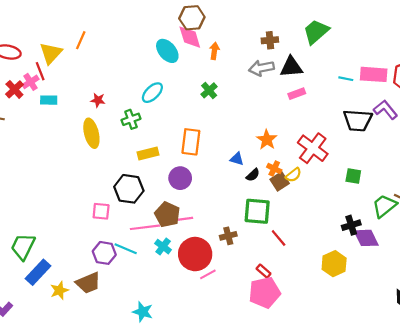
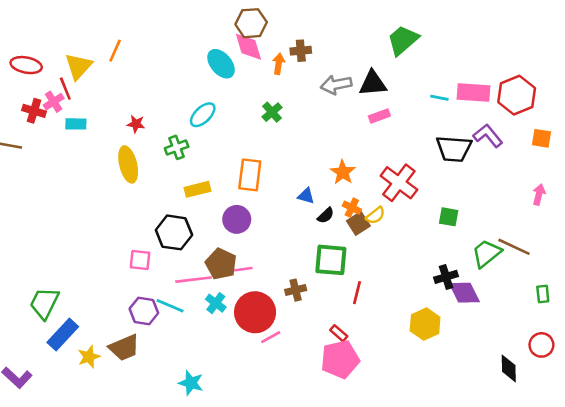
brown cross: (270, 40) -> (301, 51), moved
red cross: (14, 89) -> (34, 111), turned -30
red line: (279, 238) -> (357, 293), turned 54

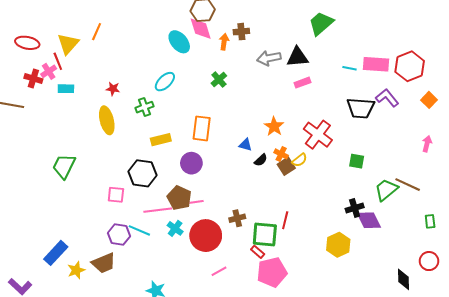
orange square: (541, 138) -> (429, 100), turned 35
green square: (331, 260) -> (265, 235), moved
green trapezoid: (44, 303) -> (64, 166), moved
red rectangle: (339, 333) -> (258, 252), moved
pink line: (271, 337) -> (219, 271), moved

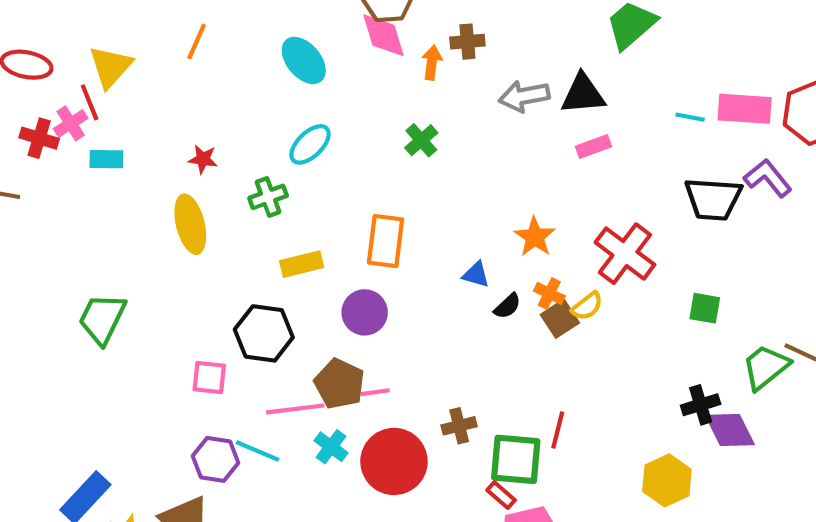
orange line: (97, 32) -> (197, 42), moved
cyan ellipse: (179, 42) -> (304, 60), moved

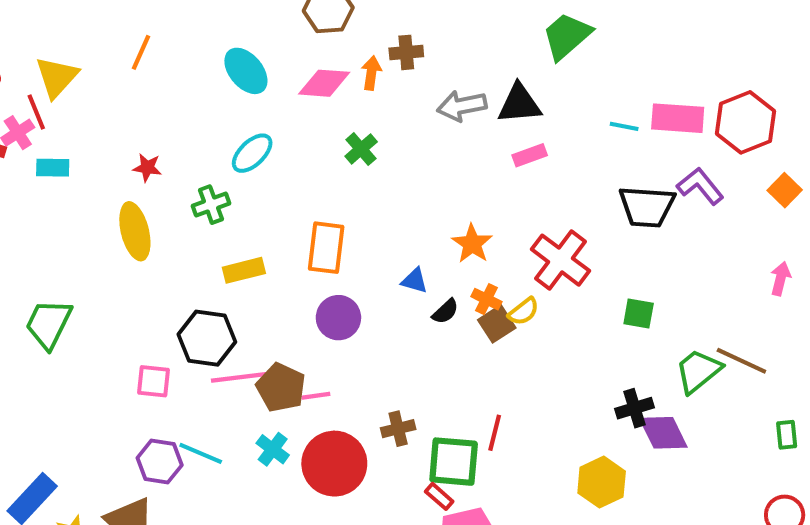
pink diamond: (383, 35) -> (324, 83), moved, turned -69
purple circle: (365, 312) -> (338, 318), moved
pink line: (295, 409) -> (240, 377), moved

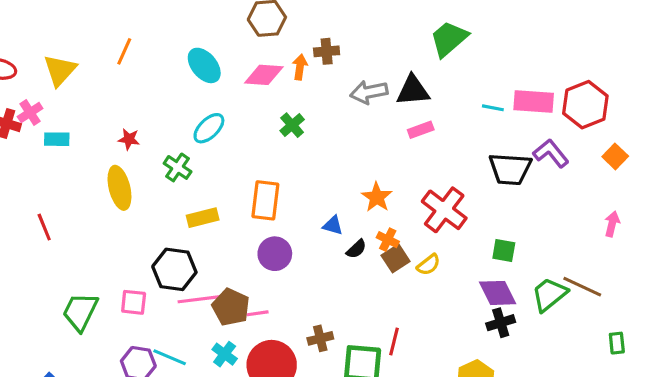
red line: (36, 112) -> (44, 227), moved
green cross: (211, 205) -> (178, 167), turned -36
yellow semicircle: (523, 311) -> (429, 265), moved
green trapezoid: (49, 324) -> (80, 312), moved
purple diamond: (663, 433) -> (498, 293), moved

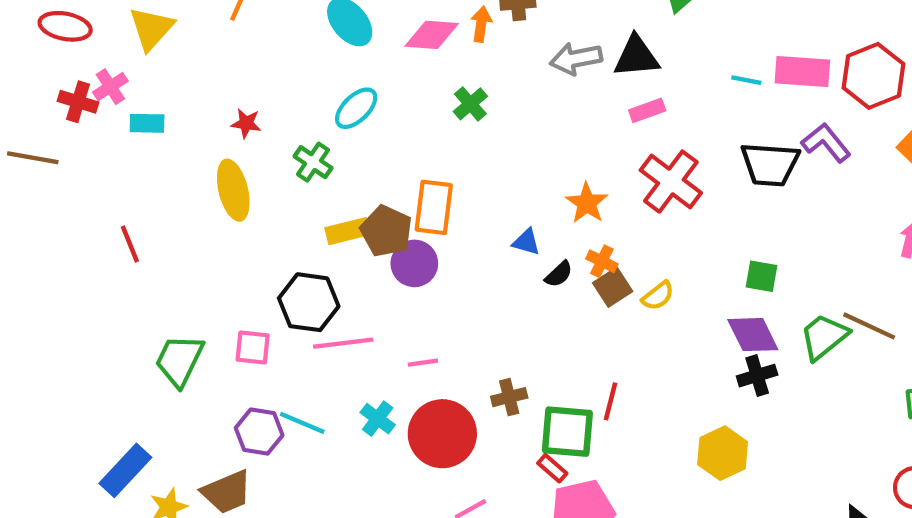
red cross: (444, 210) -> (671, 182), moved
purple circle: (275, 254) -> (414, 263), moved
brown pentagon: (231, 307) -> (386, 231), moved

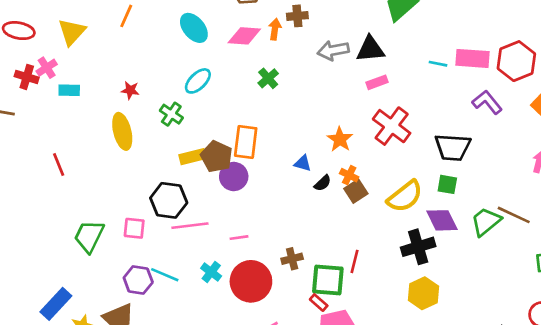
black trapezoid: (770, 164) -> (453, 147), moved
yellow semicircle: (658, 296) -> (405, 196), moved, size x1.8
black cross: (757, 376) -> (418, 247), moved, size x1.4

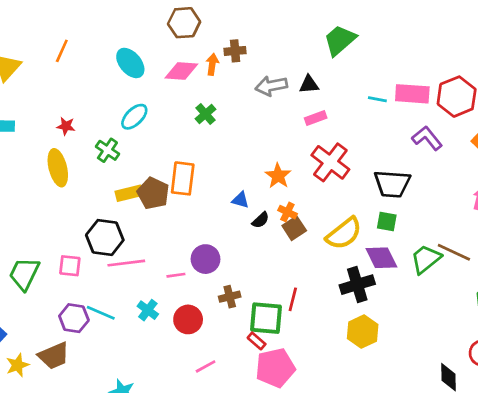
black triangle: (370, 49) -> (309, 84), size x0.7
purple circle: (234, 176) -> (206, 259), moved
red circle: (251, 281) -> (188, 319), size x0.7

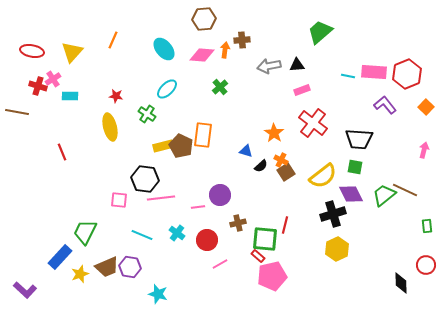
green trapezoid: (24, 274) -> (85, 232), moved
purple hexagon: (74, 318) -> (130, 267), moved
pink line: (206, 366) -> (220, 264), moved

